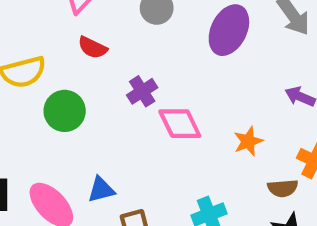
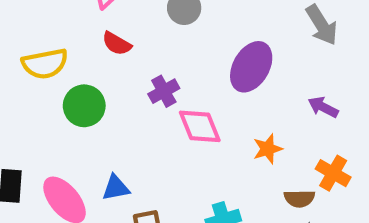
purple ellipse: (229, 30) -> (251, 67), moved

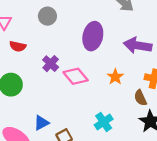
purple arrow: (323, 107) -> (138, 45), size x1.6
brown semicircle: (299, 199) -> (140, 98), turned 84

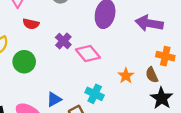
orange star: (115, 77) -> (126, 76), moved
cyan cross: (104, 122) -> (95, 94), moved, turned -30

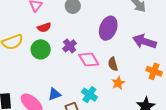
red semicircle: (31, 24) -> (44, 27), turned -40
green circle: (24, 62) -> (41, 49), moved
brown semicircle: (152, 75) -> (113, 64), moved

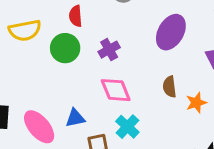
red semicircle: (44, 27) -> (76, 16), turned 96
pink diamond: (89, 60) -> (116, 90), moved
orange star: (118, 83) -> (196, 103), moved

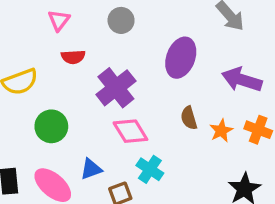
red semicircle: (76, 16) -> (73, 57), turned -80
green circle: (65, 48) -> (51, 126), moved
purple cross: (109, 50) -> (116, 88), size x1.6

